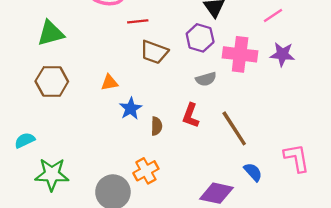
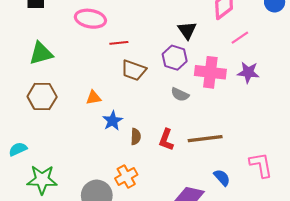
gray semicircle: (206, 79) -> (180, 94), turned 42
red L-shape: (191, 116) -> (166, 140), moved
brown line: (234, 128) -> (205, 139), turned -64

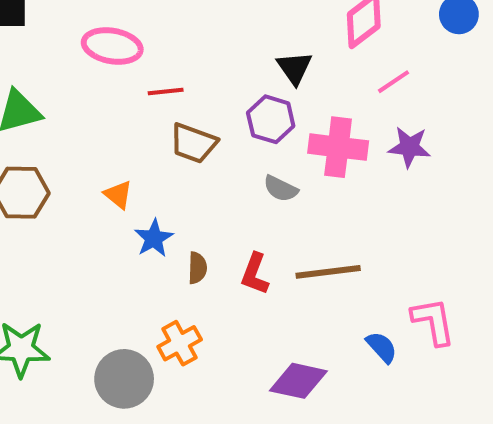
orange triangle: (94, 98) -> (118, 195), turned 49
blue semicircle: (222, 178) -> (382, 347), moved

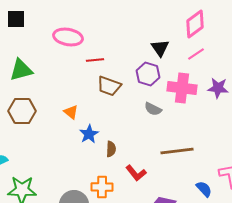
pink line: (394, 82) -> (196, 54), moved
red L-shape: (255, 274) -> (136, 173), moved, turned -60
orange cross: (180, 343) -> (102, 187), turned 30

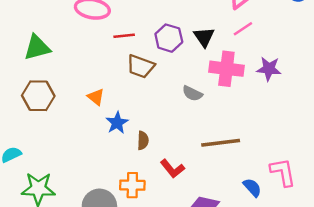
black triangle: (160, 48) -> (204, 37), moved
purple hexagon: (148, 74) -> (169, 38), moved

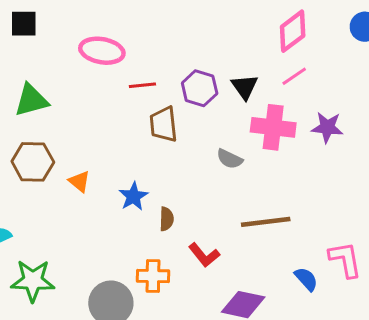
brown trapezoid: (141, 66) -> (163, 124), turned 64
orange triangle: (96, 97) -> (79, 181), moved

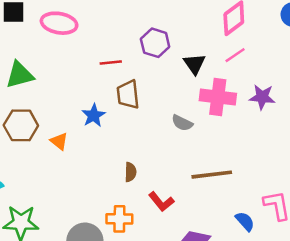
pink ellipse: (102, 51) -> (59, 23), moved
purple hexagon: (200, 88) -> (155, 43), moved
blue star: (133, 196) -> (94, 115), moved

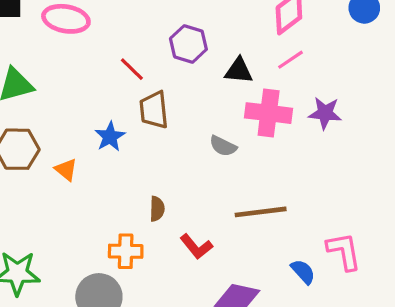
red line: (111, 63) -> (132, 69), turned 50
black triangle: (194, 64) -> (239, 71), turned -50
orange cross: (119, 219) -> (126, 251), moved

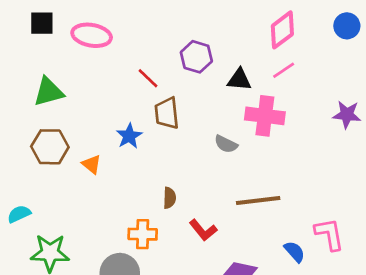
purple star: (325, 113) -> (347, 115), moved

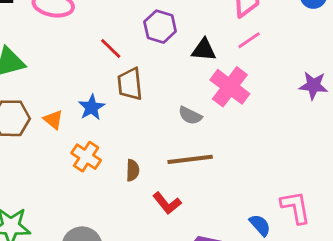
pink cross: (265, 116) -> (230, 87), turned 30
orange triangle: (92, 164) -> (53, 120), moved
brown line: (258, 201) -> (190, 159), moved
orange cross: (143, 234) -> (86, 157), moved, turned 32

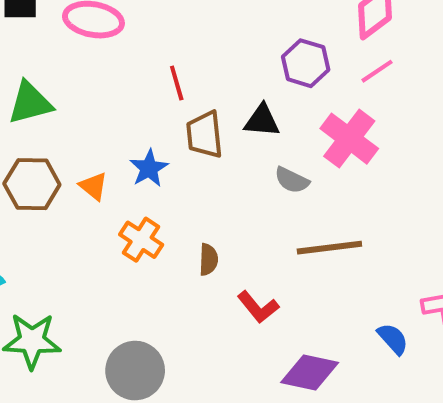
purple hexagon: (160, 27) -> (306, 63), moved
red line: (111, 48) -> (177, 83), turned 30
black triangle: (204, 50) -> (262, 121), moved
brown line: (190, 159) -> (329, 248), moved

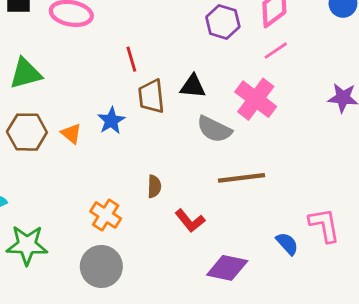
purple hexagon: (306, 63) -> (223, 22), moved
gray semicircle: (292, 180) -> (214, 129), size x1.4
orange cross: (141, 240) -> (106, 215), moved

